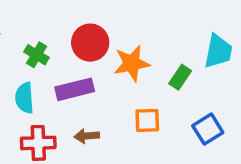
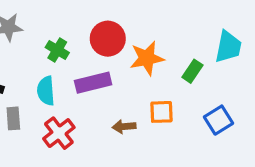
brown arrow: (87, 136) -> (124, 127), moved
red cross: (38, 143) -> (59, 133), turned -36

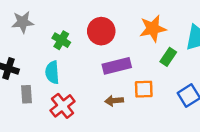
orange star: (147, 58) -> (153, 29), moved
purple rectangle: (93, 83) -> (117, 66), moved

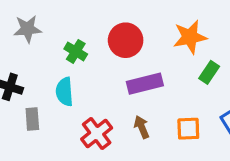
orange square: (144, 89) -> (188, 129), moved
brown arrow: (114, 101) -> (142, 127), turned 72
red cross: (63, 106) -> (97, 133), moved

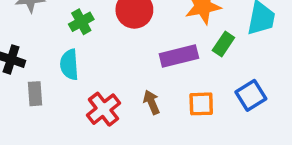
green cross: (76, 51) -> (81, 22), turned 30
purple rectangle: (145, 84) -> (179, 56), moved

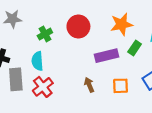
gray rectangle: (35, 94) -> (16, 79), size x1.5
red cross: (104, 109) -> (43, 87), moved

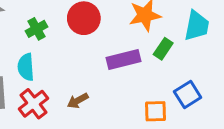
brown arrow: (89, 85) -> (78, 101), moved, turned -96
orange square: (121, 86) -> (156, 111), moved

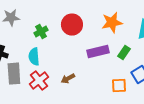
green rectangle: (163, 49) -> (124, 53), moved

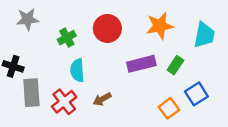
cyan semicircle: (34, 57) -> (77, 70), moved
orange square: (119, 86) -> (169, 108), turned -35

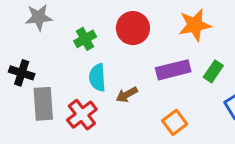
brown arrow: (102, 99) -> (127, 95), moved
orange square: (169, 108) -> (175, 122), moved

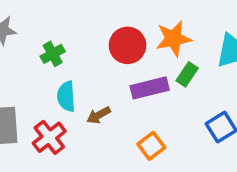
red circle: (133, 28) -> (128, 45), moved
green rectangle: (213, 71) -> (187, 74), moved

